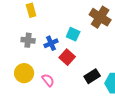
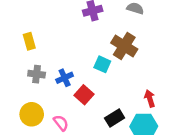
yellow rectangle: (31, 10) -> (29, 41), moved
cyan square: (73, 34) -> (102, 64), moved

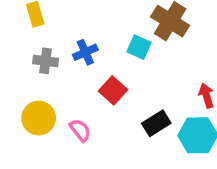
blue cross: (65, 78) -> (85, 52), moved

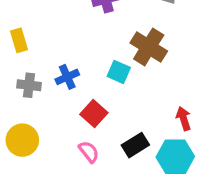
pink semicircle: (80, 130) -> (89, 152), moved

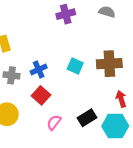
brown cross: (149, 47) -> (109, 64), moved, turned -35
red square: (94, 113) -> (41, 95), moved
pink semicircle: (89, 152) -> (54, 122), turned -105

